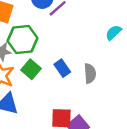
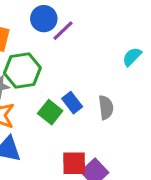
green square: (31, 69) -> (50, 112), moved

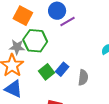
blue rectangle: (72, 103) -> (62, 69), turned 64

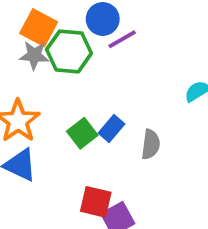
green hexagon: (35, 41) -> (69, 51), moved
gray star: (17, 47) -> (34, 55), moved

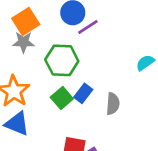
orange square: (39, 28) -> (26, 21), turned 32
green hexagon: (69, 51) -> (62, 60), moved

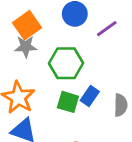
purple line: (88, 27) -> (107, 29), moved
green square: (62, 98) -> (68, 102), turned -30

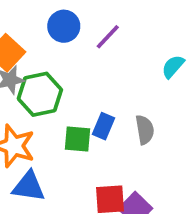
green hexagon: (66, 63) -> (40, 94), moved

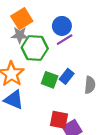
blue circle: (64, 26) -> (62, 26), moved
purple line: (108, 37) -> (65, 40), moved

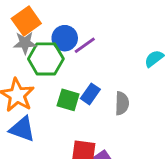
blue circle: (62, 26) -> (65, 38), moved

